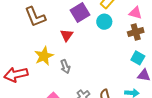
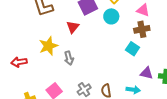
cyan square: (138, 58) -> (133, 49), moved
red arrow: (16, 74) -> (19, 62), size x0.7

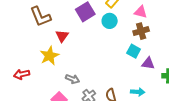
red triangle: (73, 27) -> (62, 36), moved
gray arrow: (69, 58) -> (73, 79), moved, turned -48
purple triangle: (146, 73) -> (148, 63), moved

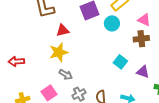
red triangle: (62, 36) -> (63, 30), turned 32
cyan square: (134, 51) -> (120, 62), moved
yellow star: (49, 56) -> (59, 52), moved

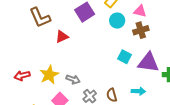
cyan circle: (112, 23) -> (117, 21), moved
yellow star: (59, 52) -> (49, 75), moved
purple triangle: (143, 72) -> (148, 62), size x1.6

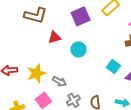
brown L-shape: (40, 17) -> (36, 15), turned -60
cyan circle: (117, 21) -> (78, 49), moved

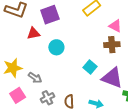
purple square: (81, 16) -> (50, 15), moved

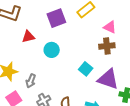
purple square: (50, 15) -> (56, 18), moved
gray arrow: (35, 78) -> (31, 81), turned 80

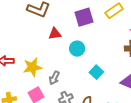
cyan square: (86, 69) -> (96, 72), moved

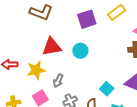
red triangle: (55, 34) -> (52, 47), moved, size x1.5
cyan square: (96, 72) -> (107, 89), moved

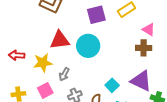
cyan circle: (80, 51) -> (88, 46), size x1.5

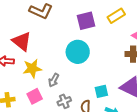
red triangle: (60, 40) -> (22, 41), moved, turned 45
cyan square: (112, 85) -> (101, 91), turned 32

